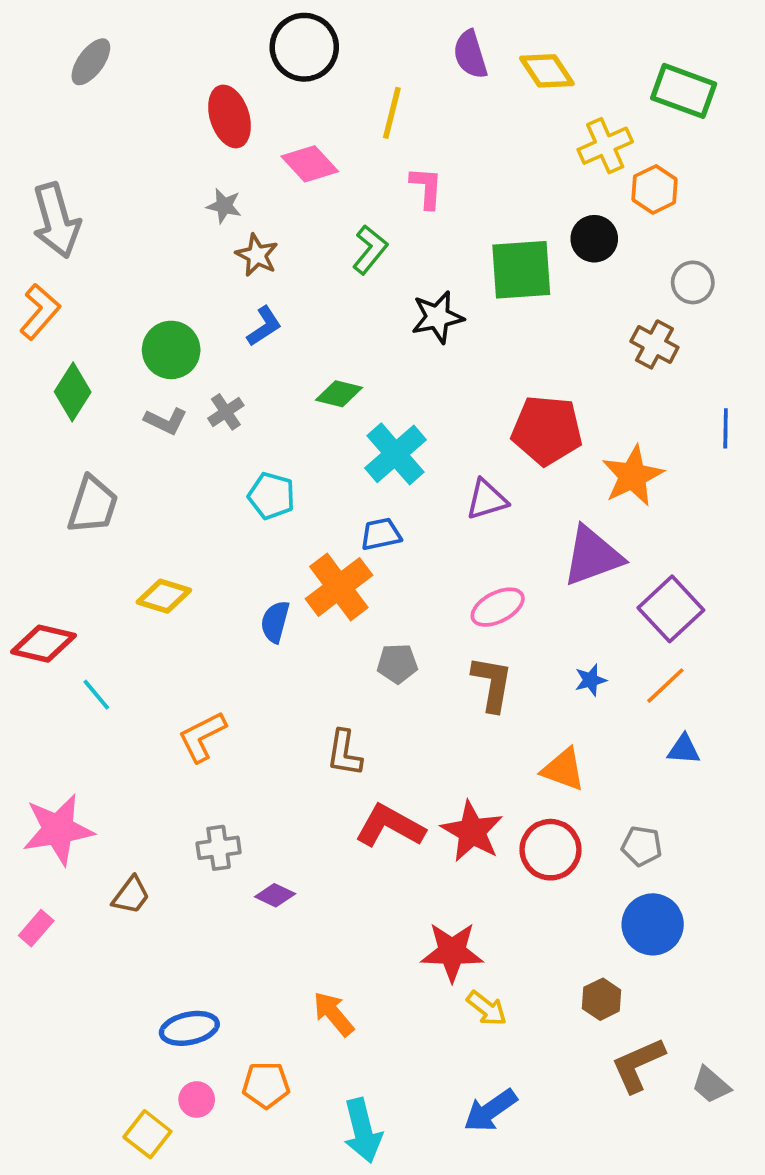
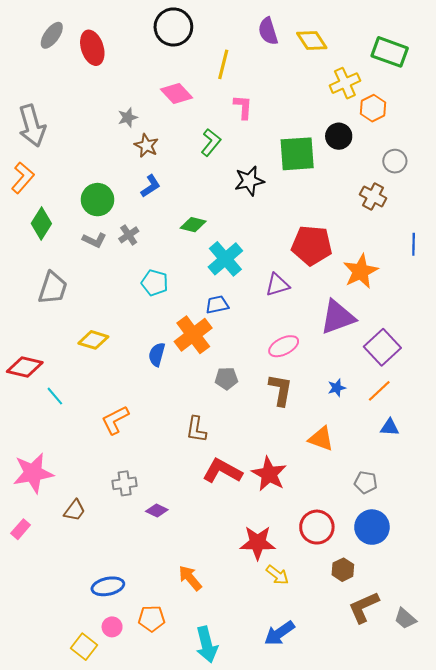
red ellipse: (230, 116) -> (92, 48), moved
gray star: (224, 206) -> (128, 117), turned -30
red circle: (550, 850) -> (317, 527), moved

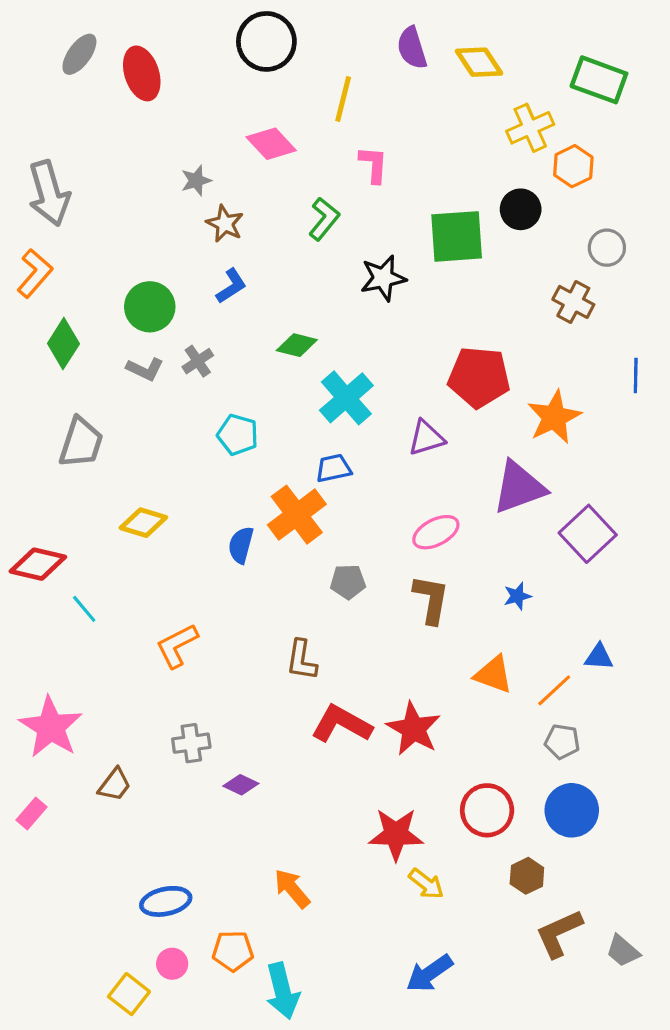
orange line: (379, 391) -> (554, 690), moved
pink star: (33, 473) -> (51, 727), turned -30
cyan arrow: (207, 645) -> (282, 991), moved

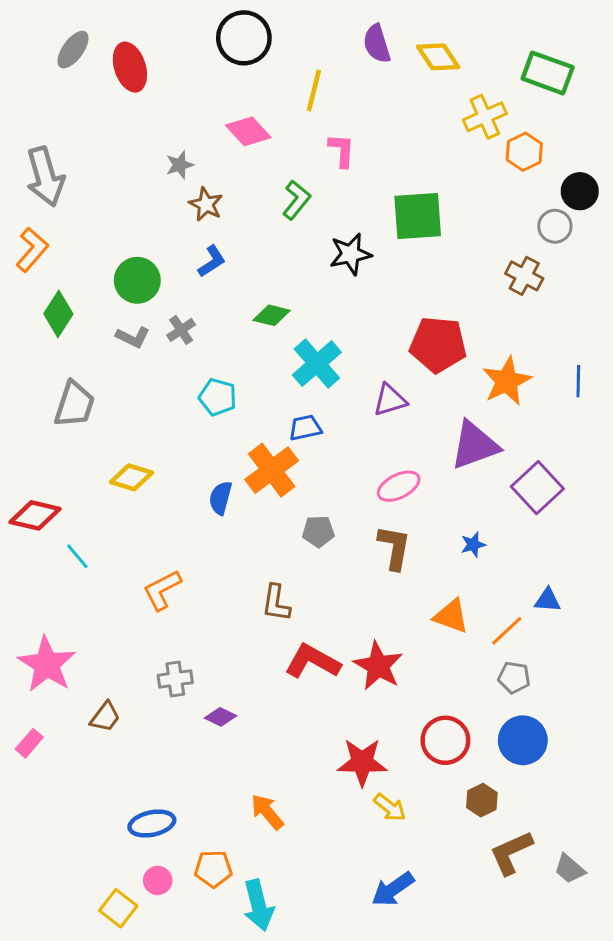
black circle: (521, 209) -> (580, 191), moved
blue line: (636, 376) -> (578, 381), moved

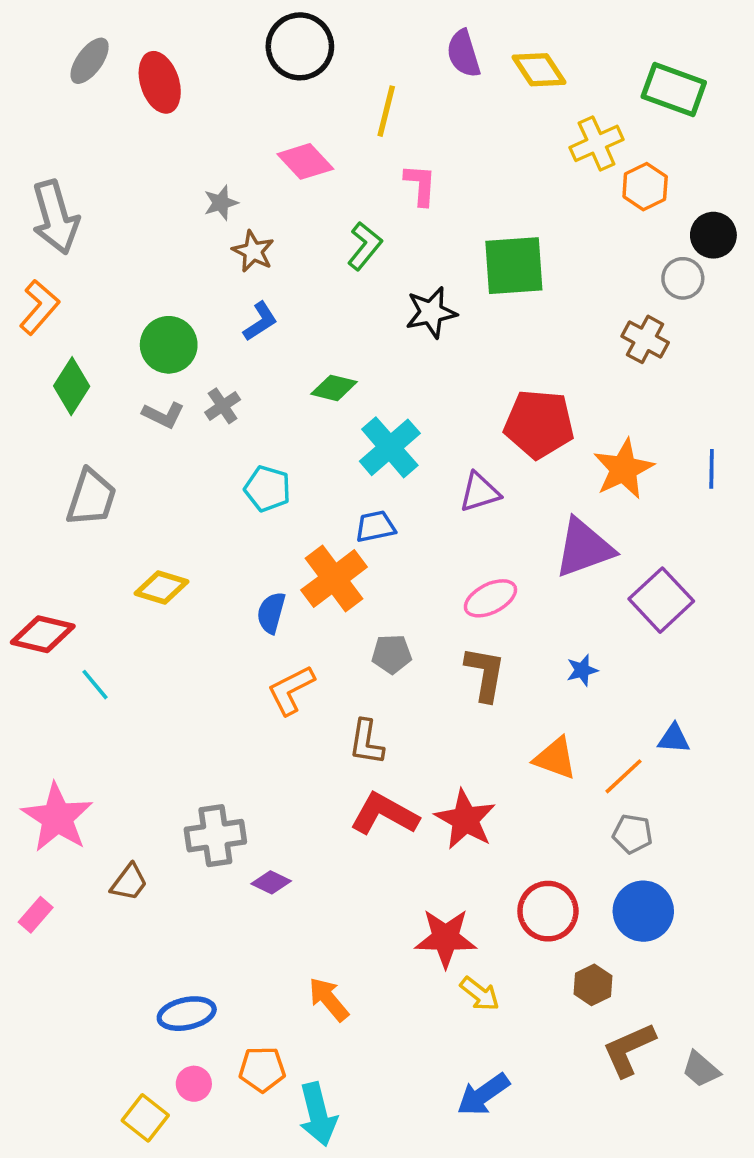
orange L-shape: (162, 590) -> (291, 690), moved
brown L-shape: (276, 603) -> (366, 742), moved
gray cross: (175, 679) -> (215, 836), size x1.4

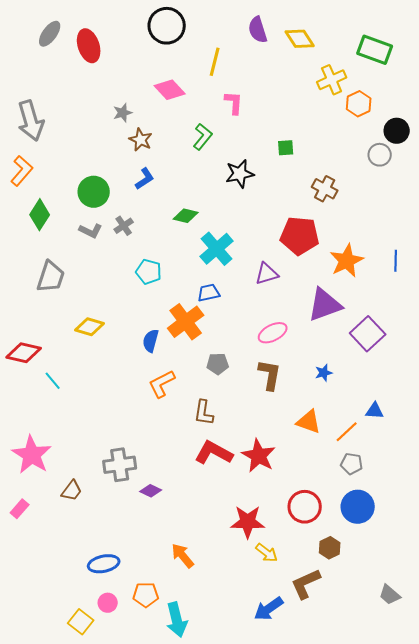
green square: (514, 266) -> (286, 148), size x0.5
brown cross: (645, 339) -> (325, 189), moved
brown L-shape: (629, 1050) -> (306, 584), moved

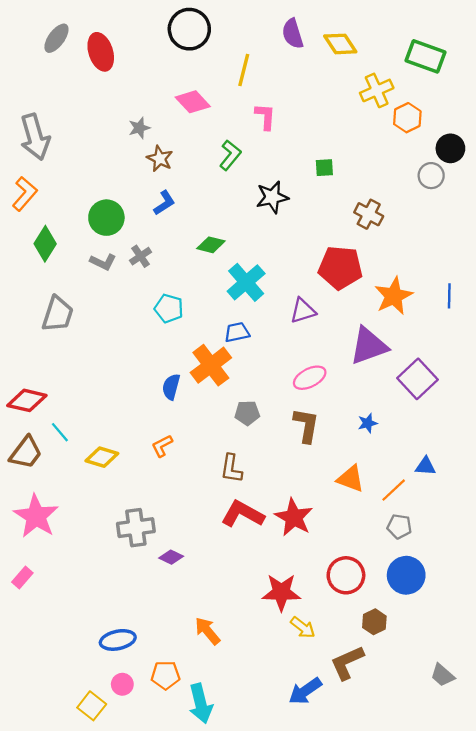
yellow diamond: (90, 327) -> (102, 457), moved
orange L-shape: (162, 384) -> (162, 446), moved, size x0.7
brown trapezoid: (72, 491) -> (26, 453), moved, size x1.4

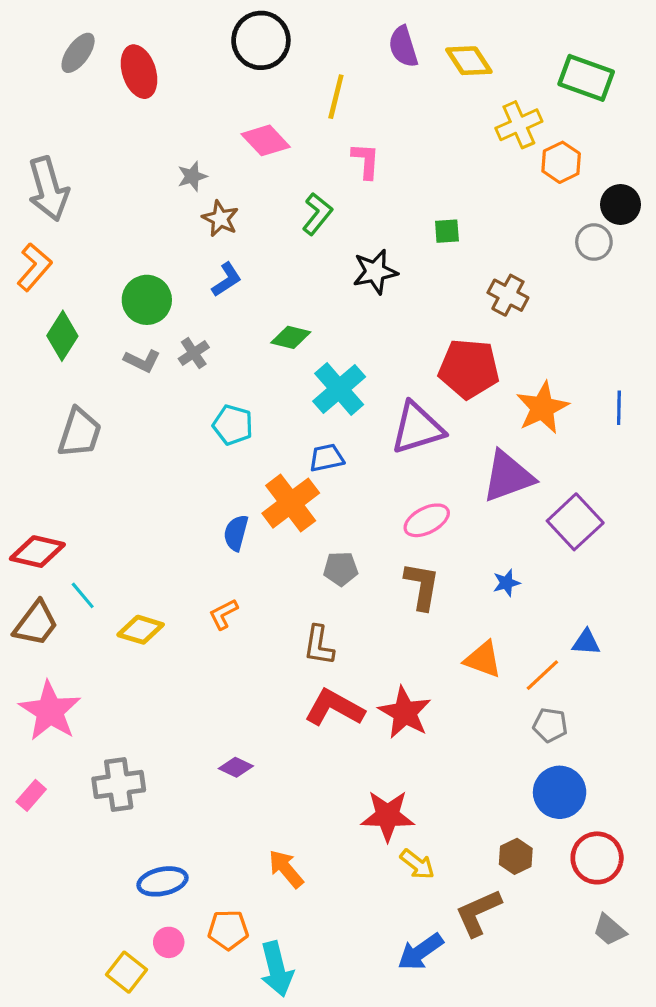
purple triangle: (303, 311) -> (417, 428), size x1.5
gray cross: (136, 528) -> (119, 784), moved
red circle: (346, 575) -> (597, 858), moved

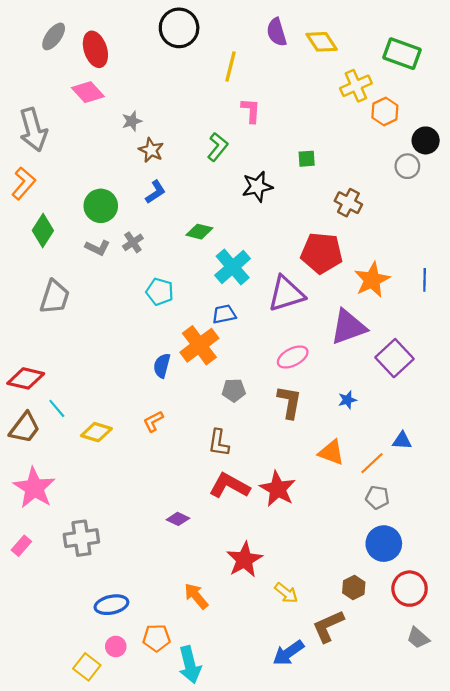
pink diamond: (266, 140) -> (88, 92), moved
purple diamond: (236, 767) -> (178, 519), moved
red star: (388, 816) -> (244, 560), moved, turned -30

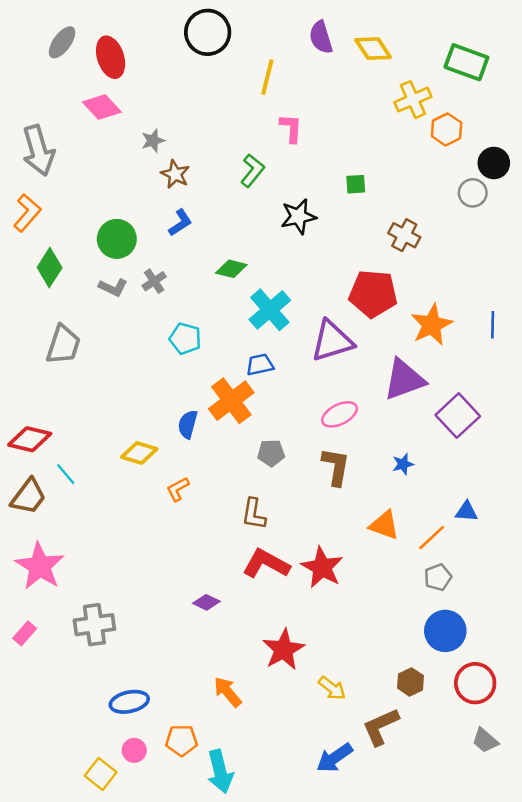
yellow diamond: (96, 432) -> (139, 453), moved
gray pentagon: (377, 497) -> (438, 577), turned -30

